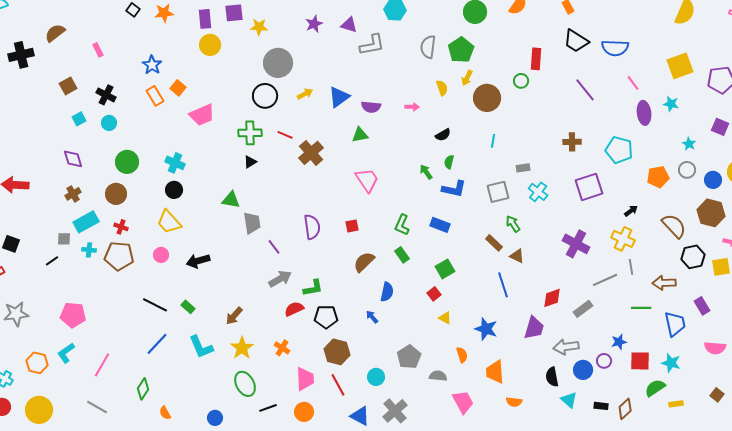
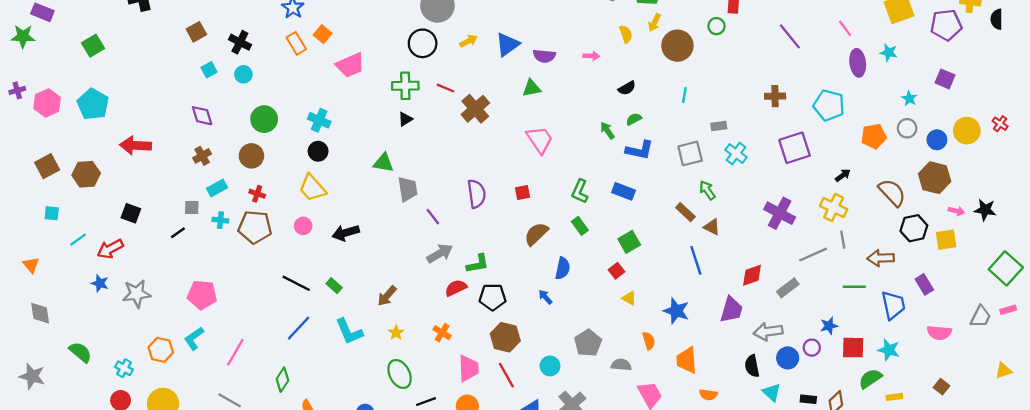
green semicircle: (449, 162) -> (634, 119), turned 48
cyan rectangle: (86, 222) -> (217, 188), size x0.7
yellow star: (242, 348) -> (396, 333), size x0.6

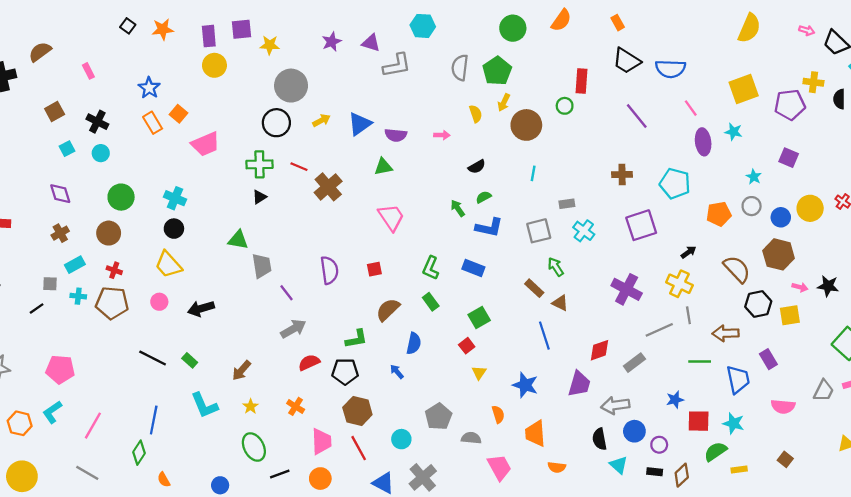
green L-shape: (478, 264) -> (356, 339), moved
yellow triangle: (629, 298) -> (479, 373), turned 35
blue line: (299, 328) -> (154, 420), moved, turned -32
purple circle: (812, 348) -> (659, 445), moved

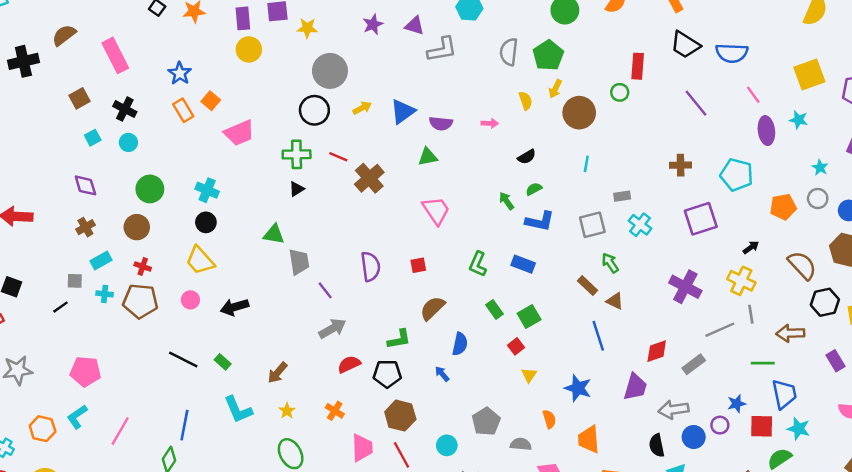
pink rectangle: (88, 71) -> (115, 55), size x2.0
green rectangle: (431, 302) -> (495, 309), moved
blue trapezoid: (738, 379) -> (784, 394), moved
purple circle: (659, 445) -> (720, 425), moved

